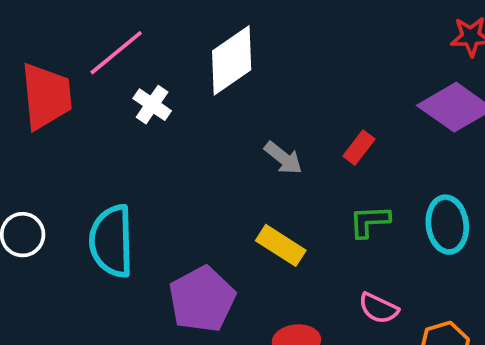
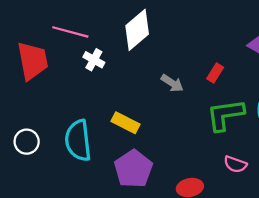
pink line: (116, 53) -> (70, 32), turned 60
green L-shape: (369, 221) -> (225, 115), size x1.6
yellow rectangle: (281, 245) -> (125, 123), moved

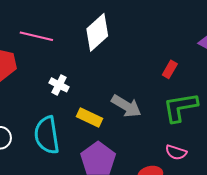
white cross: (94, 60) -> (59, 85), moved
gray arrow: (172, 83) -> (126, 106), moved, size x1.4
pink semicircle: (235, 164) -> (176, 152), moved

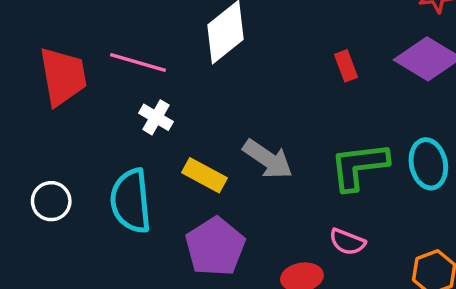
pink line: (36, 36) -> (138, 62), moved
red rectangle: (170, 69) -> (346, 66), moved, turned -54

